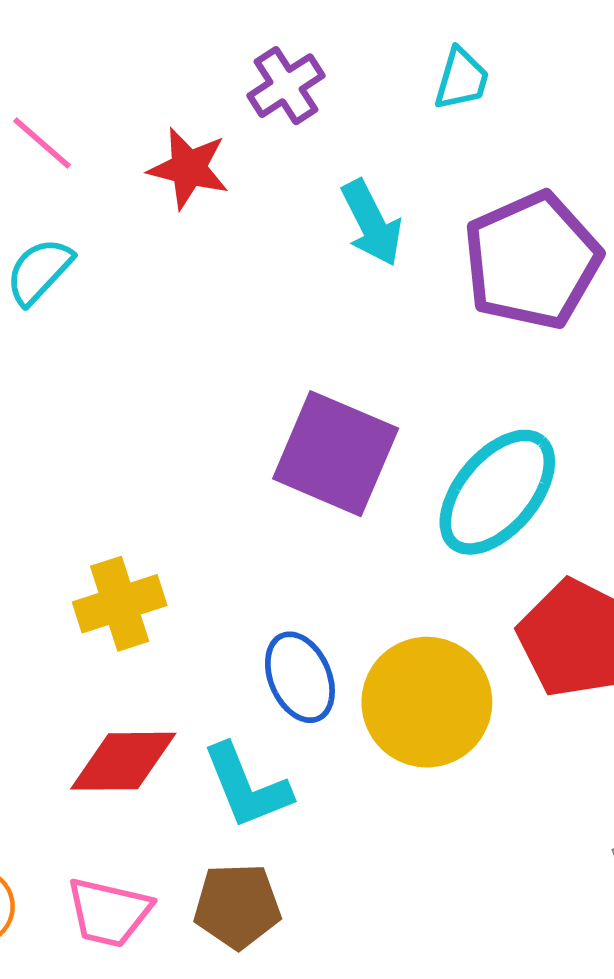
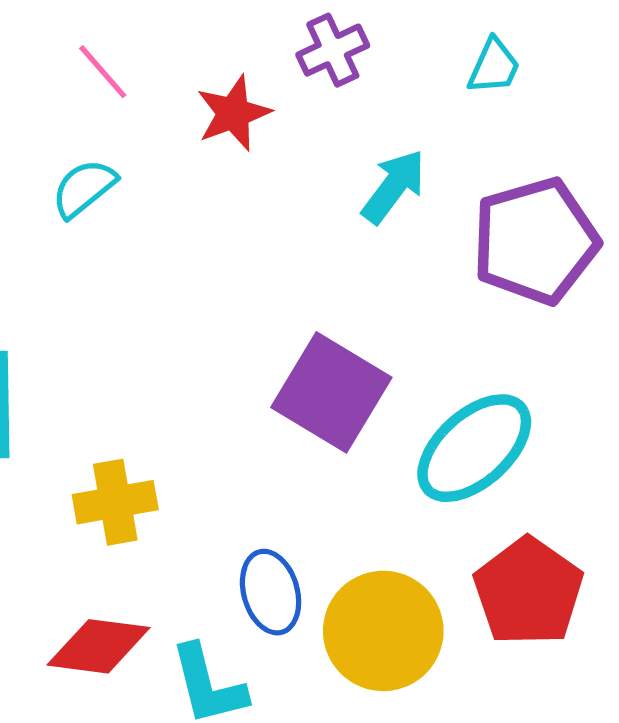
red star: (189, 168) -> (233, 113), turned 30
cyan arrow: (372, 223) -> (394, 186), turned -124

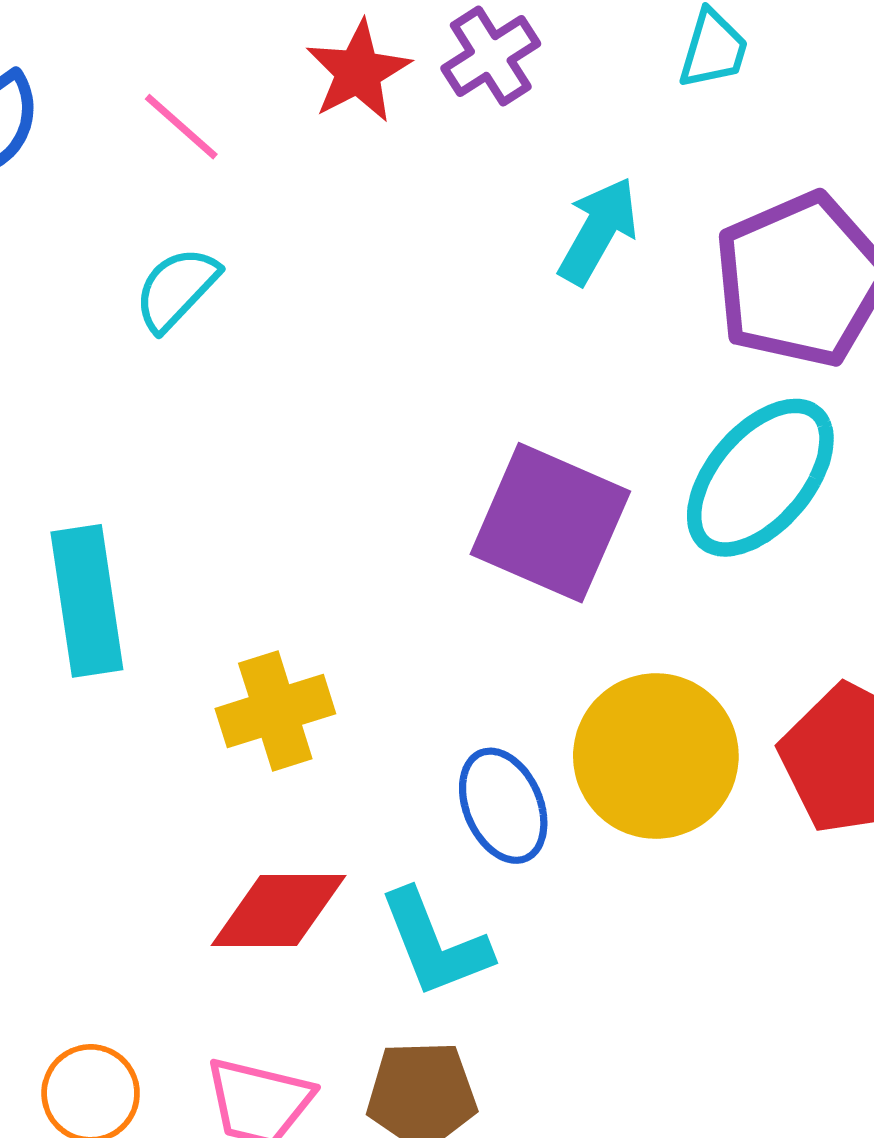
red star: (233, 113) -> (358, 72), moved
cyan ellipse: (474, 448) -> (760, 478), moved
yellow circle: (383, 631) -> (656, 756), moved

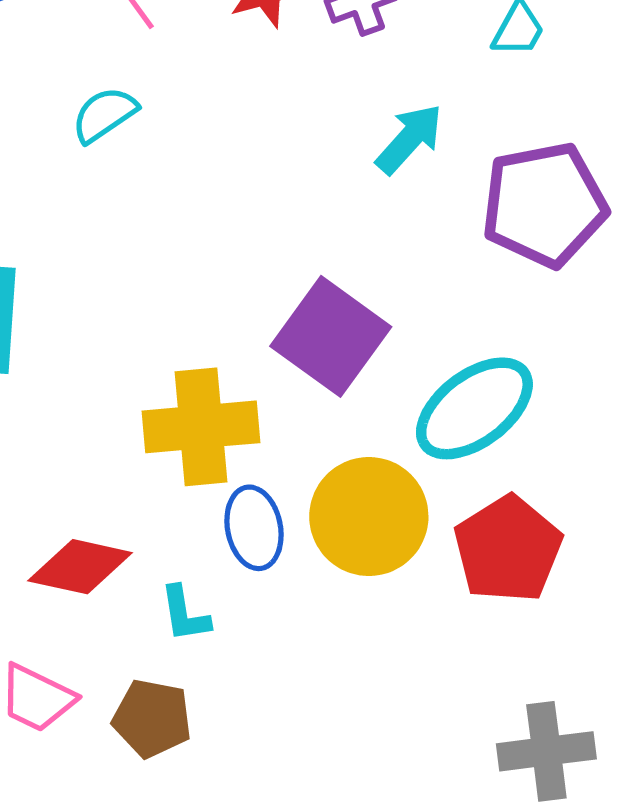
cyan ellipse: (760, 478) -> (474, 408), moved
yellow cross: (275, 711) -> (201, 427), moved, size x1.4
cyan L-shape: (435, 944) -> (185, 614), size x0.7

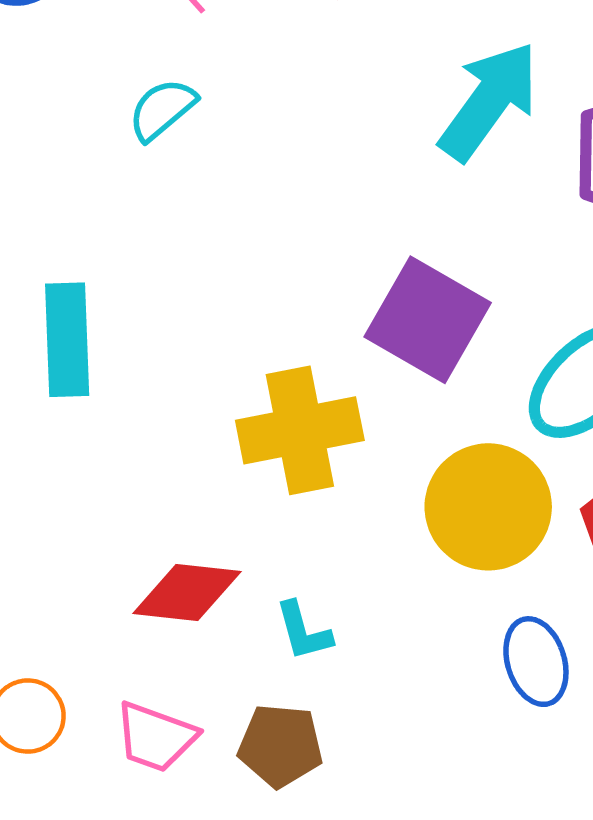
cyan arrow: (409, 139) -> (489, 101), size x1.5
blue ellipse: (254, 528) -> (536, 662), moved

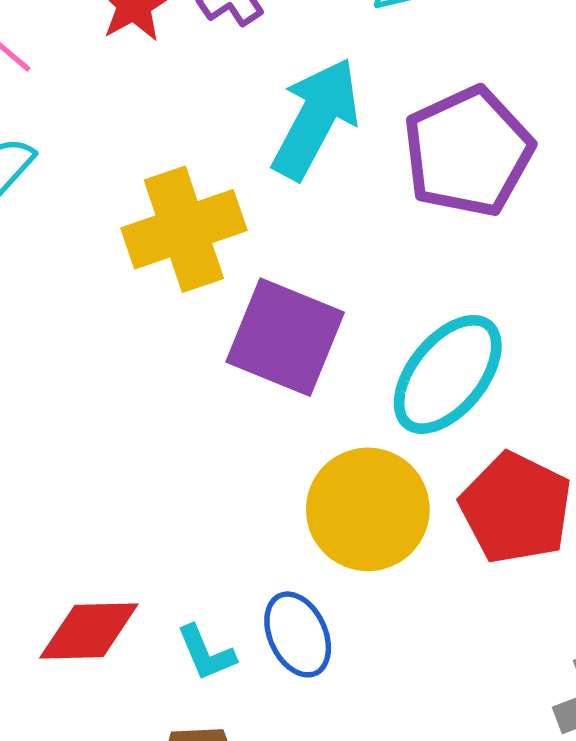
yellow cross: (300, 430) -> (184, 229), moved
blue ellipse: (536, 662) -> (298, 634), moved

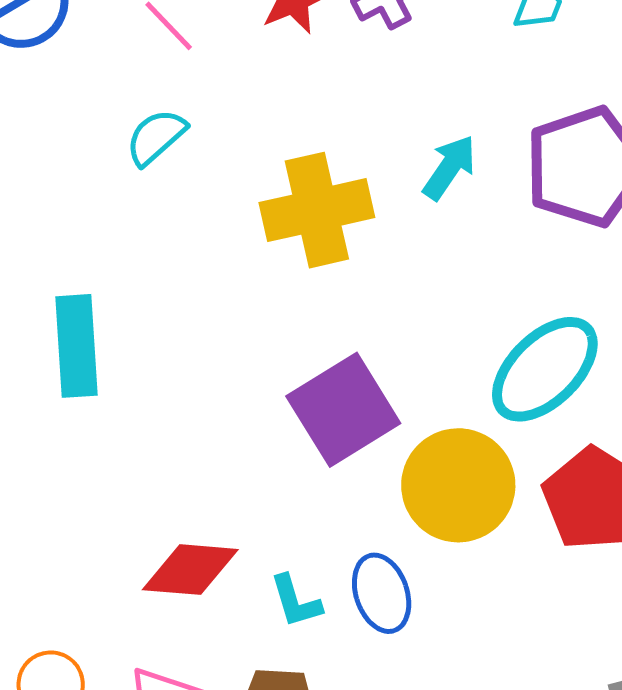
cyan arrow: (316, 119) -> (449, 167), moved, size x0.6
purple square: (285, 337) -> (343, 410), moved, turned 30

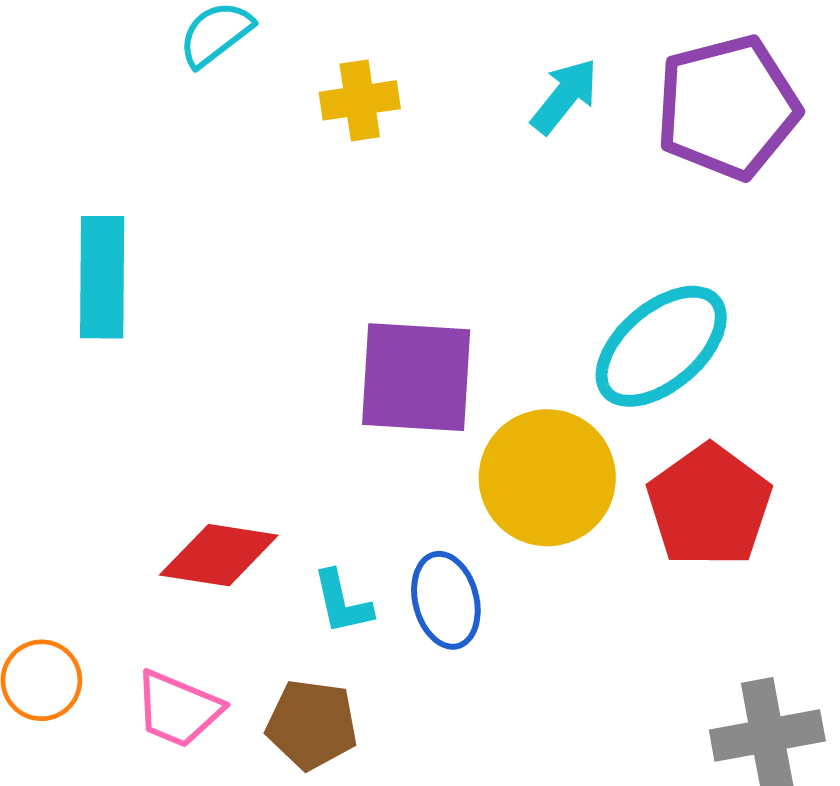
yellow cross: (317, 210) -> (360, 100), moved, size x0.6
purple square: (343, 410) -> (416, 377), turned 31

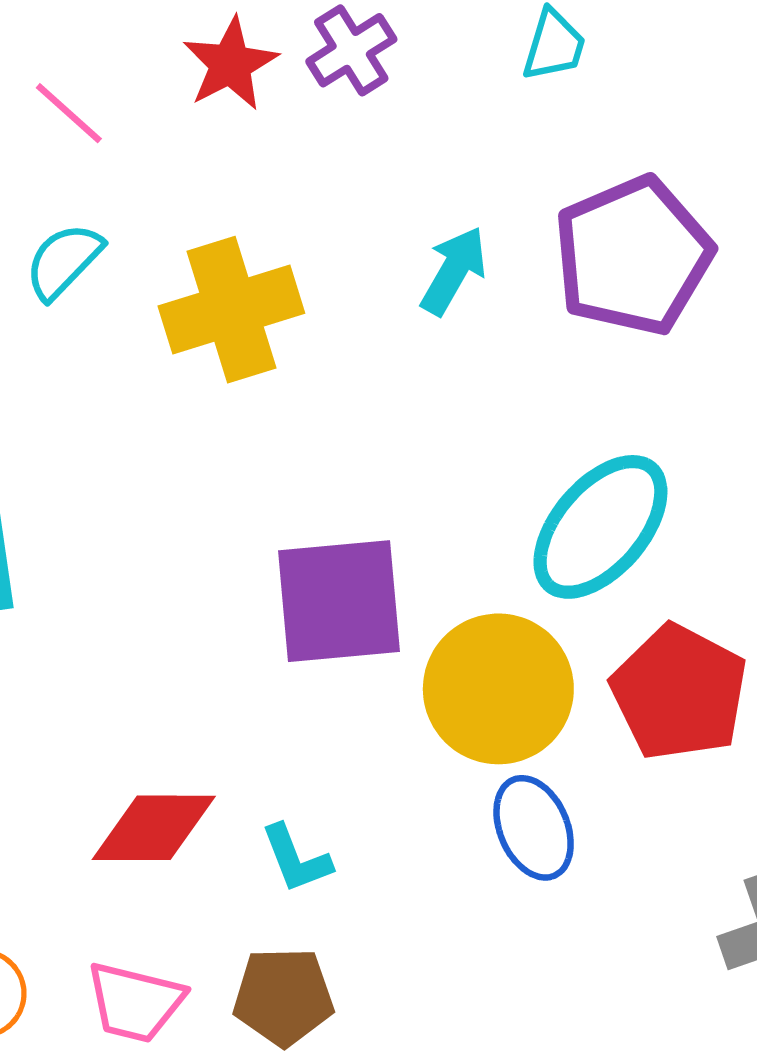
yellow cross: (360, 100) -> (231, 310), size x1.6
blue ellipse: (446, 600) -> (534, 828), moved

